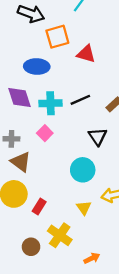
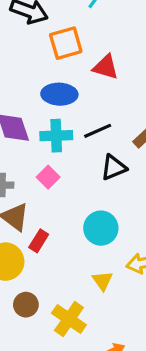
blue ellipse: (37, 66) -> (59, 94), moved
black triangle: (98, 137) -> (114, 167), moved, turned 42
red rectangle: (39, 207) -> (39, 241), moved
brown circle: (31, 247) -> (26, 305), moved

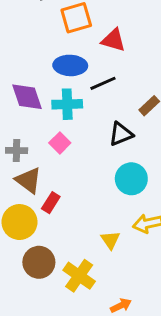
black line: (98, 131) -> (103, 83), moved
cyan circle: (101, 228) -> (131, 179), moved
brown circle: (26, 305) -> (39, 262), size x1.4

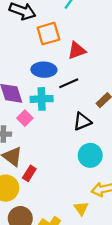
red triangle: (113, 40) -> (77, 50), turned -36
pink square: (60, 143) -> (25, 118), moved
yellow triangle: (110, 240) -> (81, 208), moved

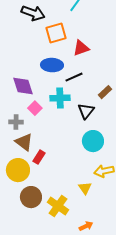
cyan cross: (42, 99) -> (60, 98), moved
black triangle: (82, 122) -> (86, 111), turned -30

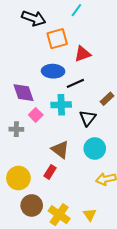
brown triangle: (24, 142) -> (60, 150), moved
red rectangle: (39, 157) -> (50, 172), moved
yellow triangle: (85, 188) -> (90, 215), moved

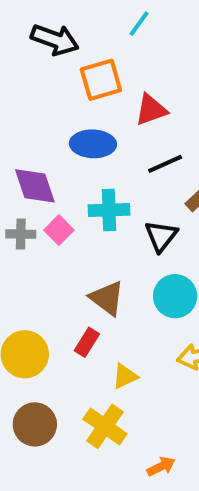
black line: (75, 83) -> (165, 164), moved
gray cross: (16, 129) -> (21, 234), moved
brown circle: (32, 205) -> (35, 424), moved
yellow triangle: (90, 215) -> (125, 376), moved, turned 40

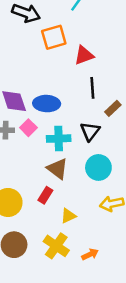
blue ellipse: (93, 144) -> (47, 104), moved
black line: (165, 164) -> (92, 88), turned -70
cyan cross: (109, 210) -> (59, 139), moved
orange arrow: (161, 467) -> (90, 254), moved

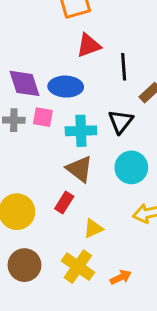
red triangle: (84, 55) -> (89, 45), moved
pink square: (28, 128) -> (43, 117), turned -35

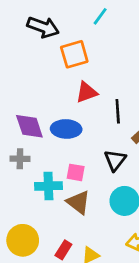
pink square: (43, 117) -> (76, 172), moved
cyan cross: (81, 131) -> (48, 186), moved
red rectangle: (64, 203) -> (63, 250), moved

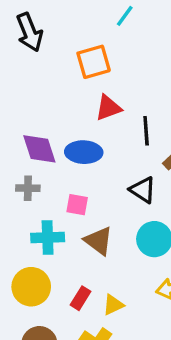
black arrow: (43, 27) -> (30, 32), moved, turned 48
black triangle: (115, 160) -> (143, 190), turned -35
pink square: (76, 172) -> (77, 205), moved
cyan cross: (48, 186) -> (48, 237), moved

